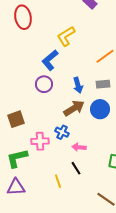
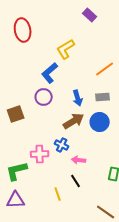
brown square: (16, 119) -> (16, 114), moved

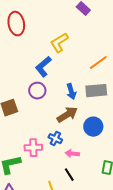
gray rectangle: (103, 97) -> (96, 91), size x1.5
blue circle: (100, 122) -> (93, 127), moved

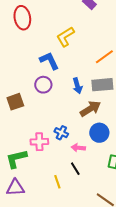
blue L-shape: (43, 67) -> (49, 61), turned 105
brown arrow: (67, 115) -> (90, 109), moved
blue circle: (93, 127) -> (99, 133), moved

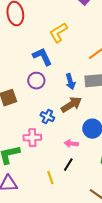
brown arrow: (90, 109) -> (71, 105), moved
blue cross: (61, 133) -> (47, 117), moved
black line: (75, 169) -> (68, 165), turned 64

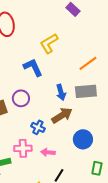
purple circle: (36, 81) -> (21, 98), moved
pink arrow: (71, 144) -> (48, 152), moved

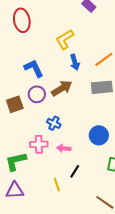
blue L-shape: (33, 67) -> (34, 68), moved
blue arrow: (61, 92) -> (75, 62), moved
brown arrow: (62, 115) -> (62, 88), moved

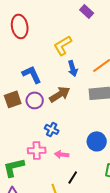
brown square: (15, 104) -> (13, 99), moved

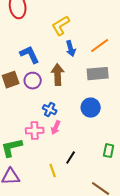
brown arrow: (60, 94) -> (58, 75), turned -60
blue circle: (97, 141) -> (91, 108), moved
pink arrow: (62, 154) -> (56, 128), moved, turned -72

